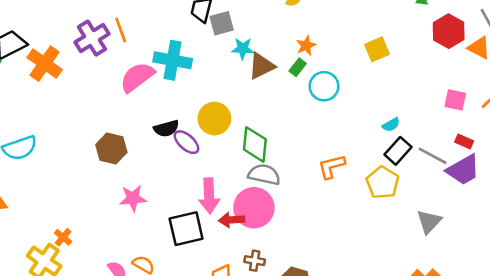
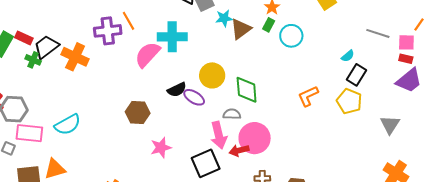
purple cross: (92, 38) -> (108, 31), turned 36
pink square: (455, 100) -> (406, 42), moved
gray line: (433, 156) -> (378, 33), moved
gray semicircle: (264, 175) -> (232, 114), moved, size x0.7

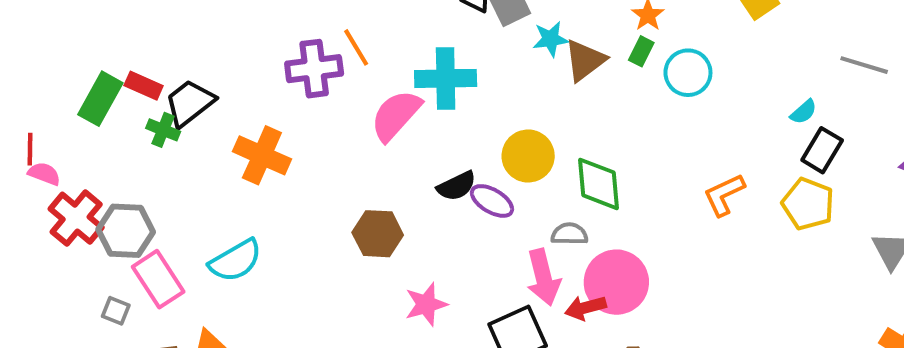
orange cross: (75, 57) -> (262, 155), moved
pink rectangle: (29, 133) -> (158, 279), turned 52

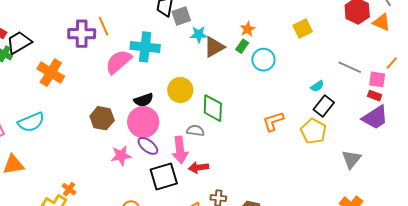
purple ellipse: (492, 201) -> (148, 146), moved
pink circle: (616, 282) -> (143, 122), moved

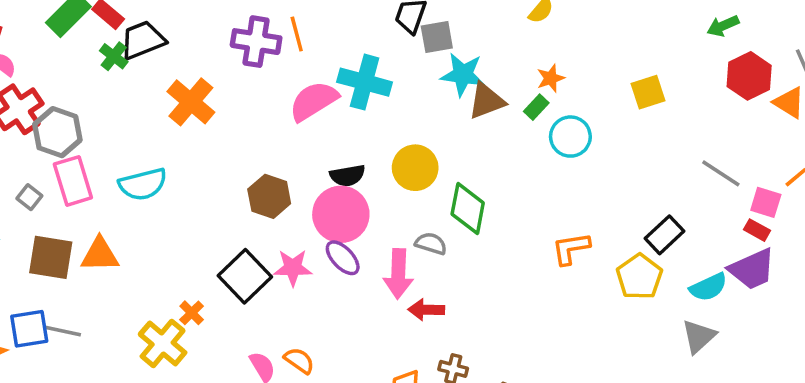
cyan star: (199, 34) -> (463, 75), size x1.4
cyan semicircle: (317, 86) -> (708, 287), moved, size x1.5
black square: (164, 176) -> (245, 276), moved, turned -36

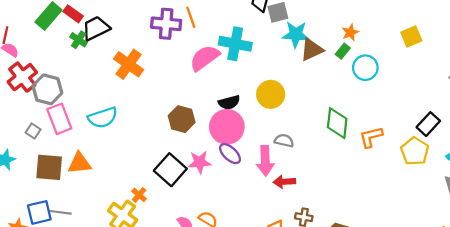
green diamond: (468, 208) -> (337, 123), moved

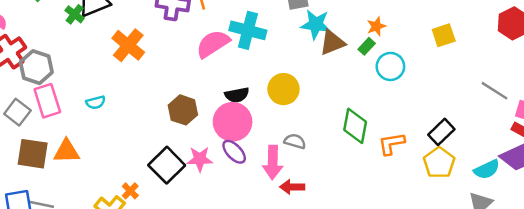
cyan semicircle: (103, 118) -> (96, 102), size x0.6
black rectangle: (428, 124) -> (441, 132), moved
gray square: (33, 131) -> (17, 112), size x1.5

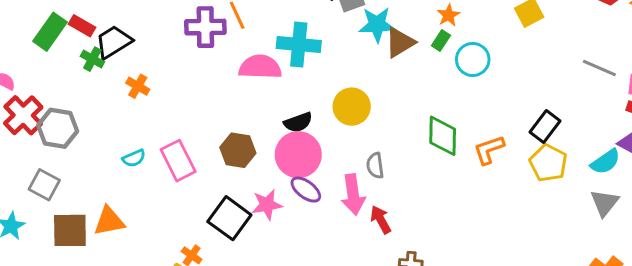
pink semicircle: (213, 44) -> (260, 67), turned 44
orange cross: (128, 45) -> (138, 86), moved, size x0.6
pink rectangle: (47, 101) -> (178, 161), moved
gray semicircle: (295, 141) -> (375, 166), turned -105
red arrow: (292, 187) -> (381, 220), turned 70

